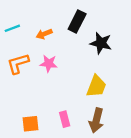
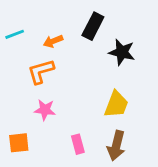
orange L-shape: (18, 64) -> (41, 71), moved
pink star: (49, 64) -> (45, 110), moved
orange square: (30, 124) -> (19, 143), moved

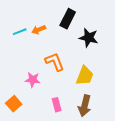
cyan line: (15, 34) -> (20, 32), moved
orange L-shape: (41, 71) -> (55, 62), moved, turned 85
orange square: (19, 143) -> (14, 104), turned -35

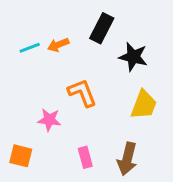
yellow trapezoid: (85, 76) -> (144, 105), moved
orange square: (14, 104) -> (21, 156), turned -35

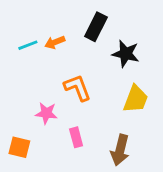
pink rectangle: (85, 157) -> (76, 137), moved

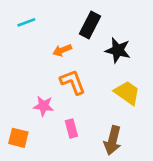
orange arrow: (55, 42) -> (62, 50), moved
cyan line: (28, 45) -> (26, 22), moved
yellow trapezoid: (136, 99) -> (127, 93), turned -76

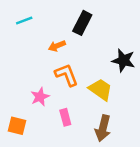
black star: (118, 50) -> (123, 60), moved
yellow trapezoid: (127, 93) -> (100, 89), moved
pink star: (44, 106) -> (40, 97), turned -30

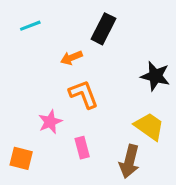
yellow trapezoid: (100, 89) -> (149, 126), moved

